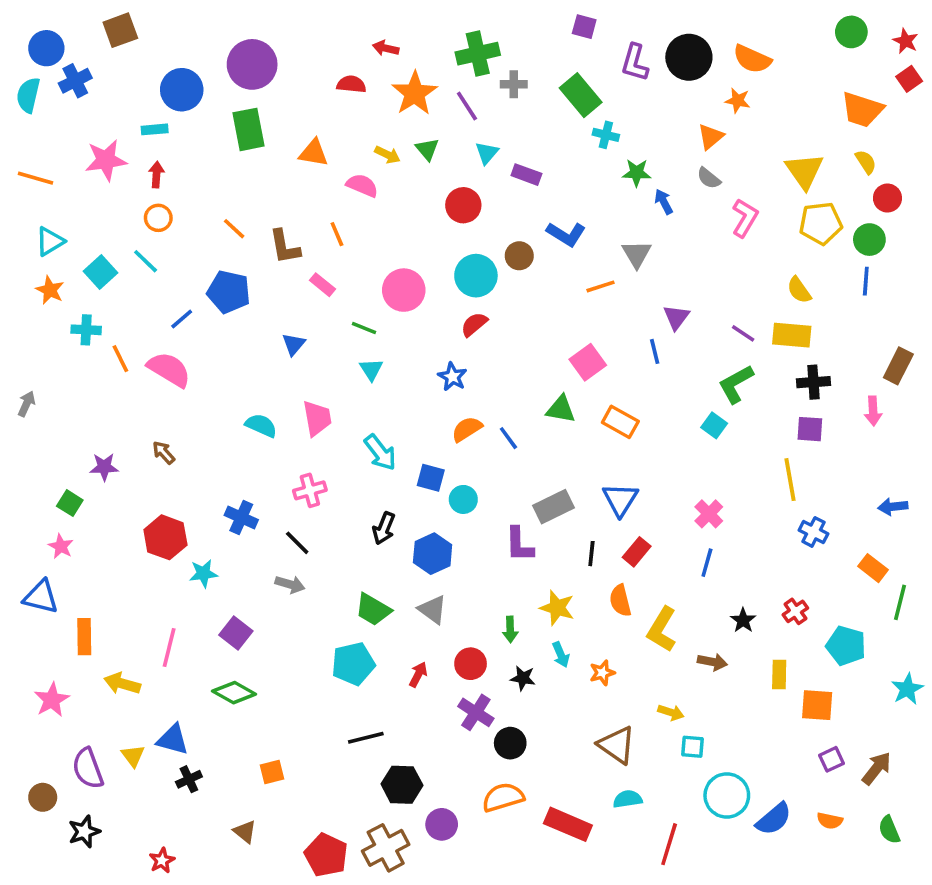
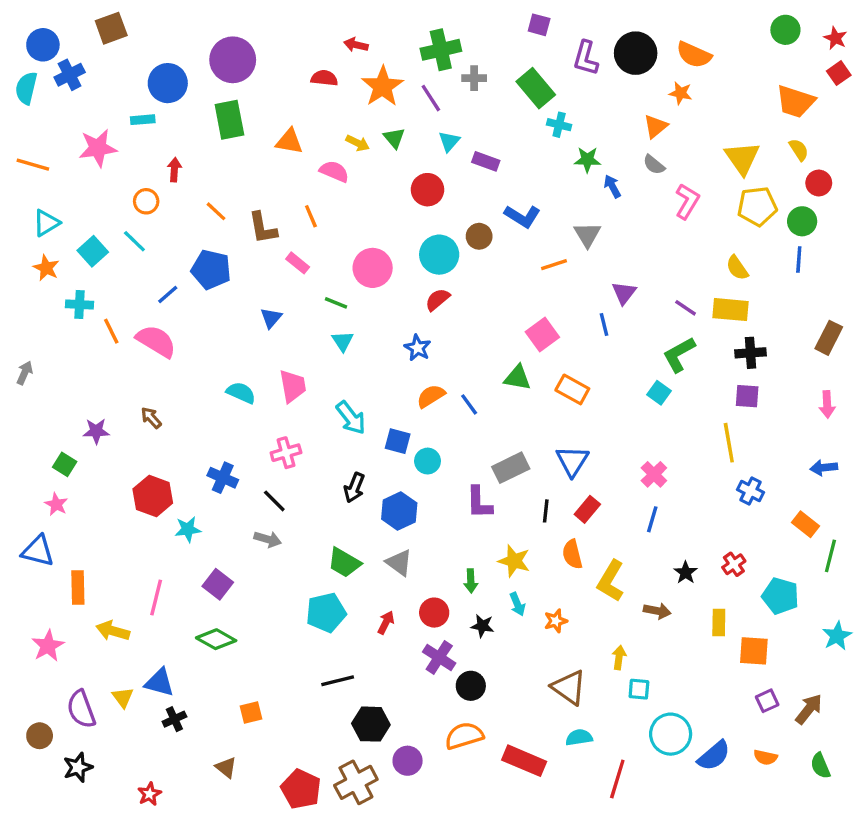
red arrow: (156, 175) -> (174, 170), moved
pink arrow: (873, 411) -> (827, 404), moved
yellow arrow: (671, 712) -> (619, 657), turned -100

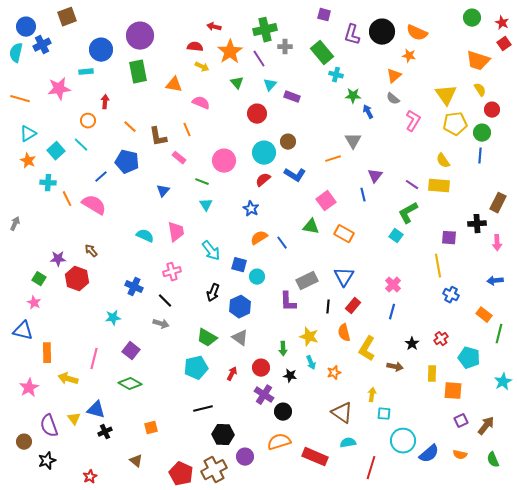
yellow arrow: (358, 143) -> (202, 67), moved
blue L-shape: (522, 216) -> (295, 175), moved
black cross: (750, 353) -> (477, 224), moved
red hexagon: (153, 496) -> (77, 279), moved

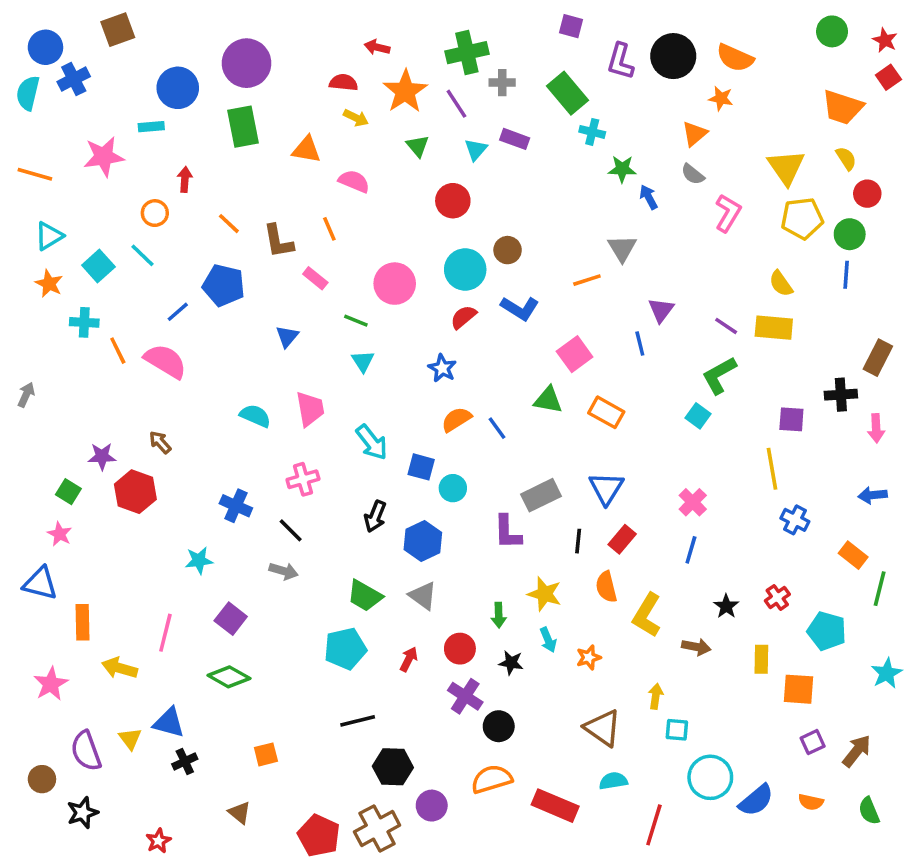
purple rectangle: (292, 97) -> (515, 139), moved

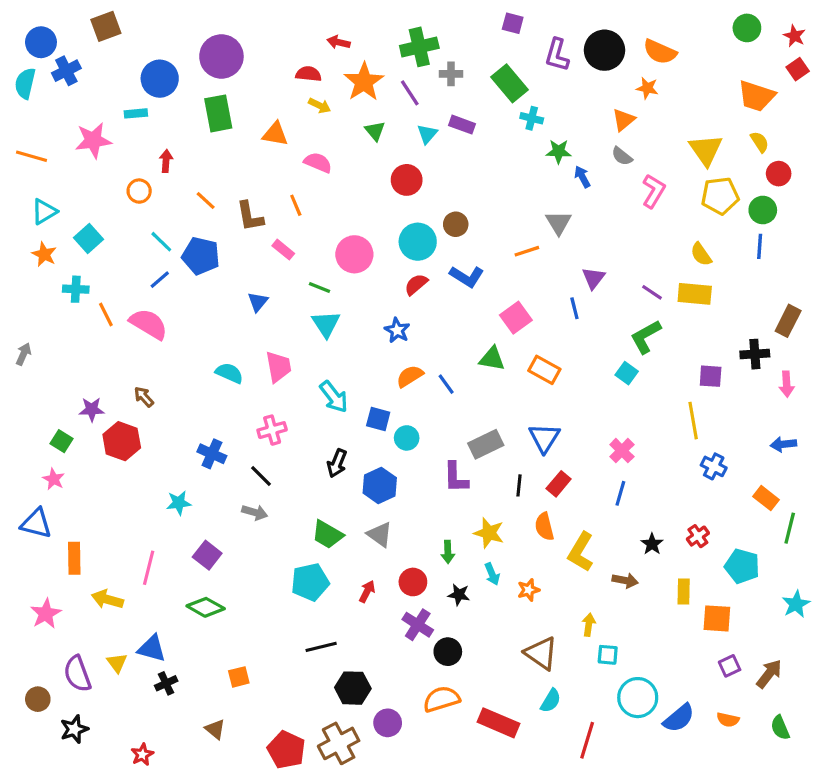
cyan line: (142, 255) -> (161, 242), moved
cyan triangle: (363, 361) -> (326, 324), size x1.4
cyan semicircle: (613, 781) -> (551, 701), turned 130

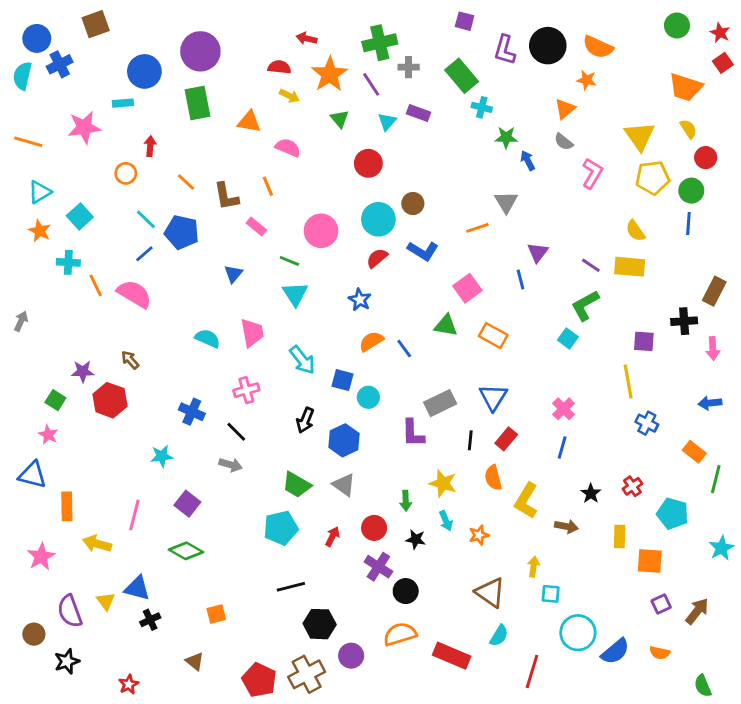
green semicircle: (780, 728) -> (703, 686), moved

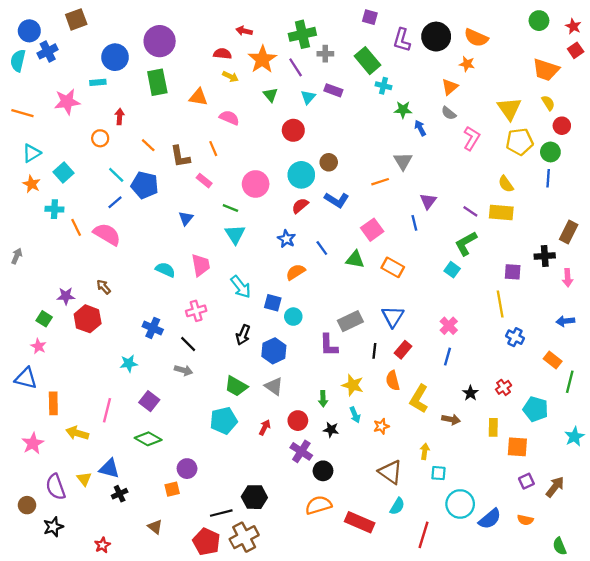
blue line: (404, 348) -> (322, 248), moved
black line: (291, 587) -> (221, 513), moved
purple circle: (351, 656) -> (187, 469), moved

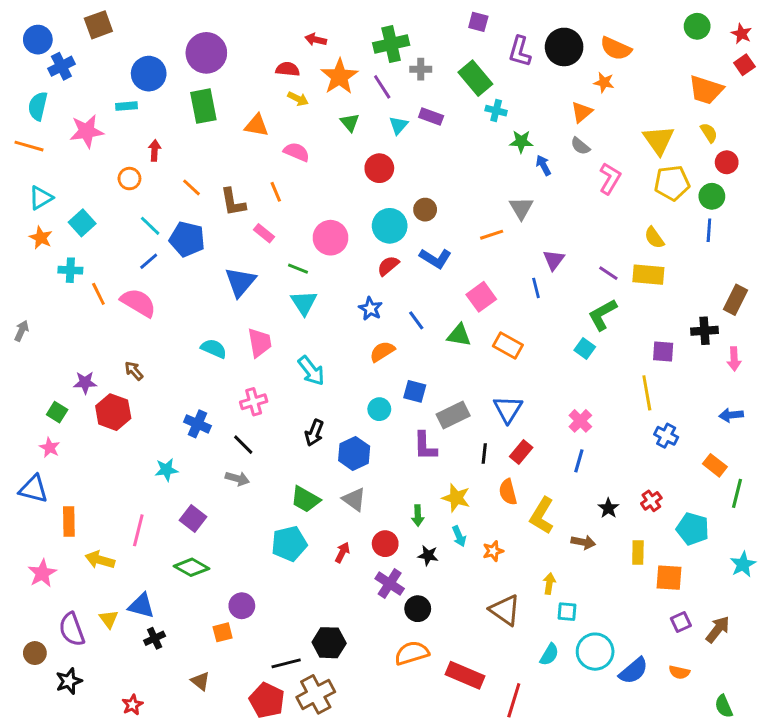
cyan semicircle: (18, 61) -> (38, 106), moved
blue triangle: (186, 218) -> (240, 282), size x1.6
blue square: (273, 303) -> (415, 391), moved
cyan semicircle: (397, 506) -> (549, 655), moved
red line: (424, 535) -> (514, 700), moved

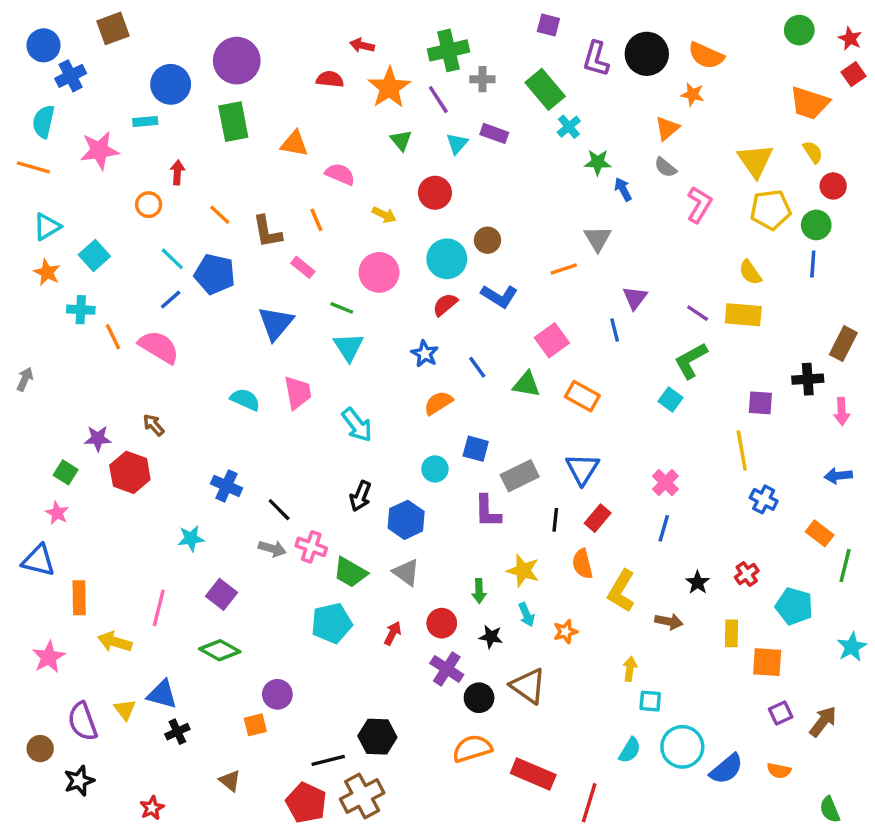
yellow arrow: (298, 99) -> (384, 215), moved
cyan cross: (496, 111) -> (569, 127), turned 36
pink cross: (254, 402) -> (311, 547), moved, turned 35
brown triangle: (505, 610) -> (528, 686), moved

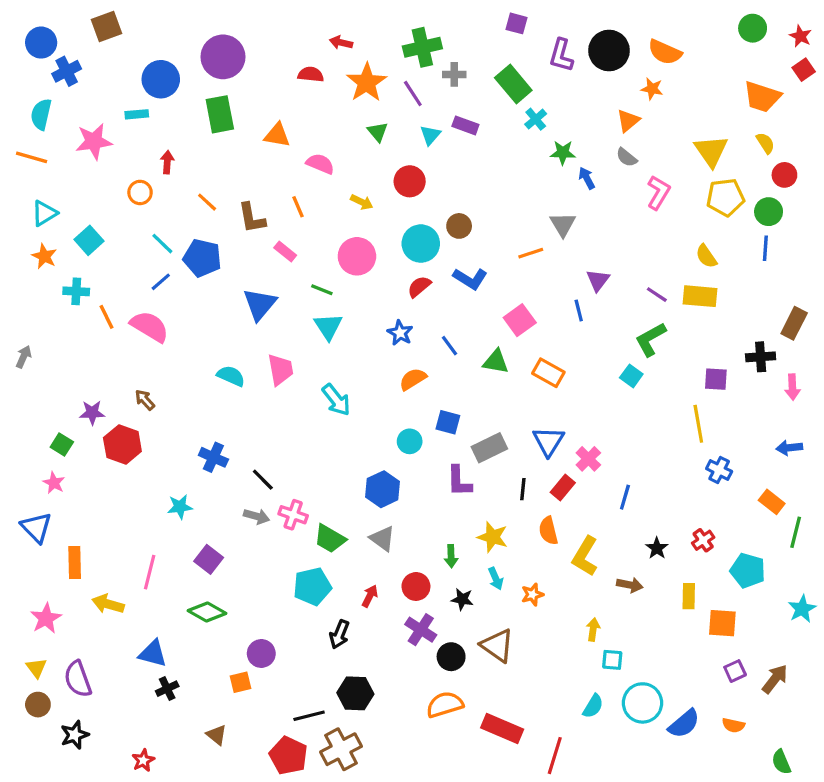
pink cross: (665, 483) -> (588, 459), moved
black arrow: (360, 496) -> (339, 634), moved
blue triangle: (38, 560) -> (36, 527), turned 32
yellow triangle: (125, 710) -> (36, 668), moved

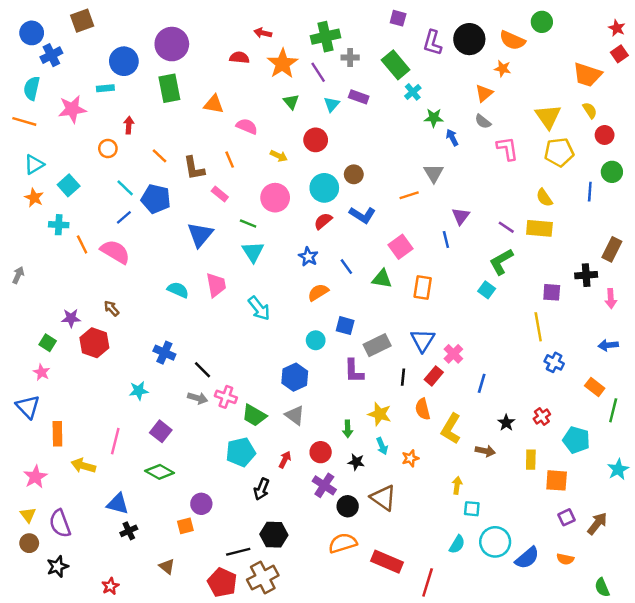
green circle: (753, 28) -> (542, 22), moved
pink L-shape: (658, 192) -> (507, 149), turned -40
green circle: (769, 212) -> (612, 172), moved
orange rectangle: (548, 373) -> (423, 287), turned 70

